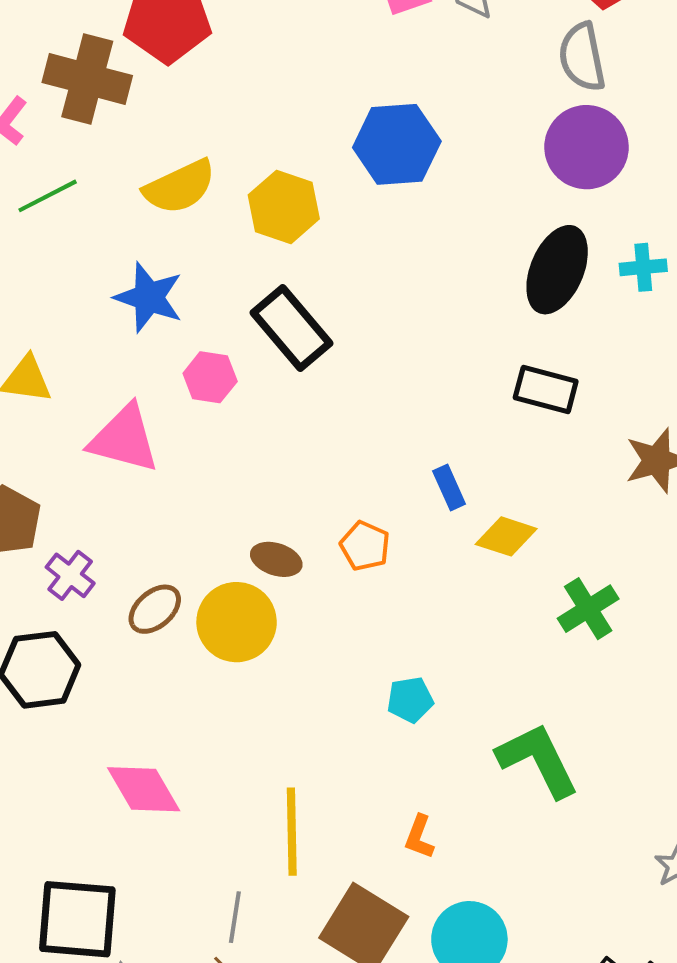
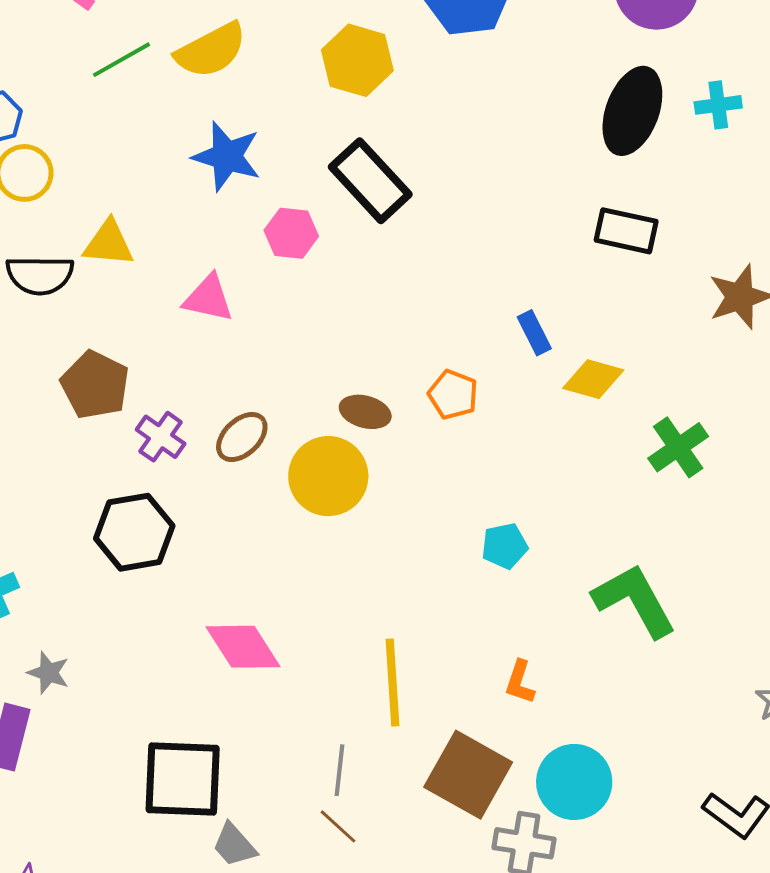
yellow semicircle: (180, 187) -> (211, 50), moved
pink triangle: (124, 439) -> (208, 298), size x0.7
brown ellipse: (155, 609) -> (242, 437), moved

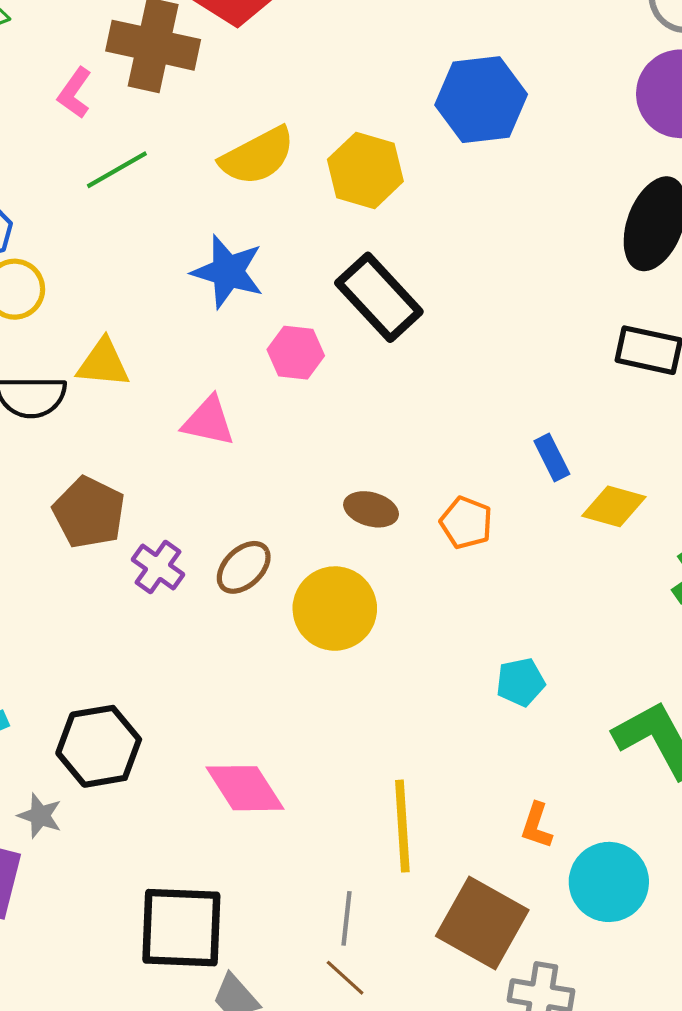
yellow semicircle: (211, 50) -> (257, 156), moved
brown ellipse: (365, 412) -> (371, 509), moved
black hexagon: (134, 532) -> (99, 746), moved
cyan circle: (574, 782) -> (609, 882), moved

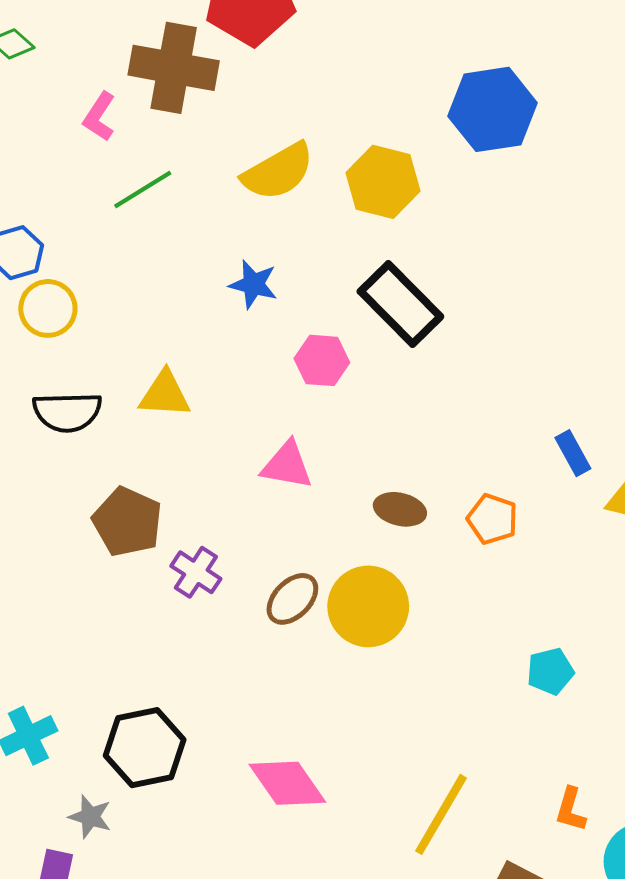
blue star: (228, 272) -> (253, 284), size x0.7
yellow triangle: (103, 363) -> (165, 394), moved
pink triangle: (208, 421) -> (287, 465), moved
brown ellipse: (244, 567) -> (292, 599), moved
yellow line: (402, 826) -> (441, 814), turned 36

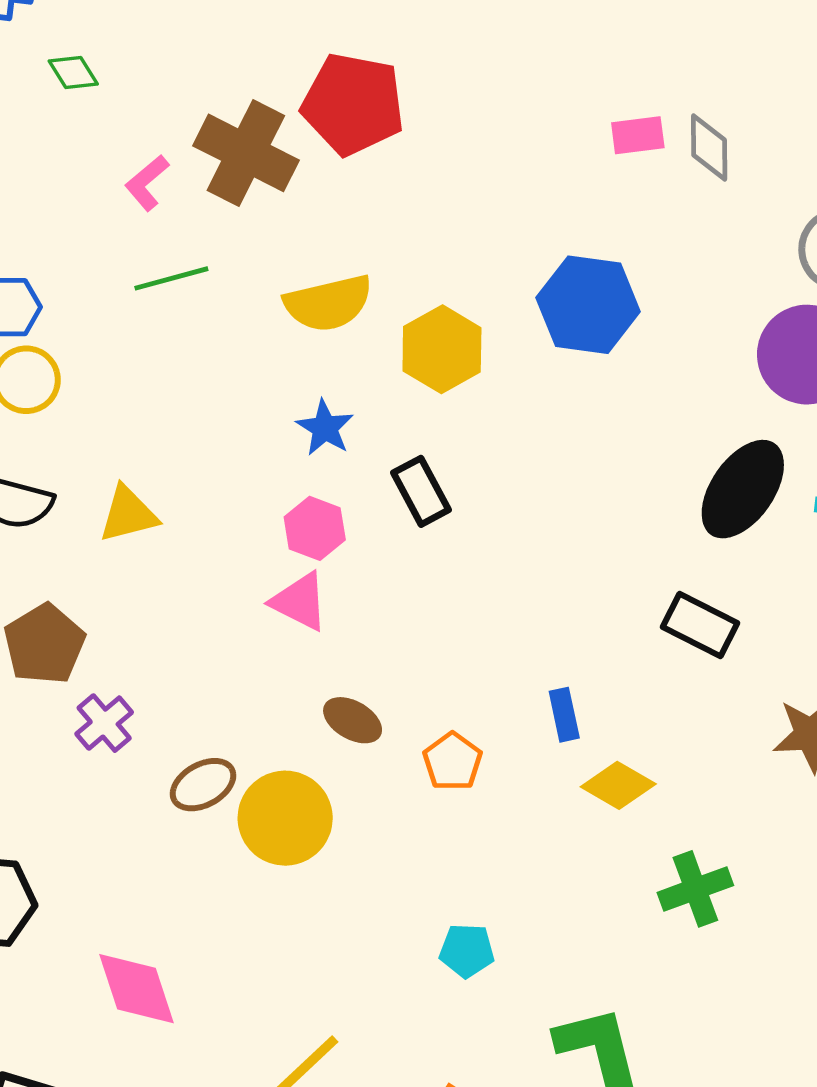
blue star: (253, 284) -> (325, 428), moved
black rectangle: (400, 304) -> (421, 491), size x0.7
yellow triangle: (165, 394) -> (128, 514), turned -34
pink triangle: (287, 465) -> (300, 602), moved

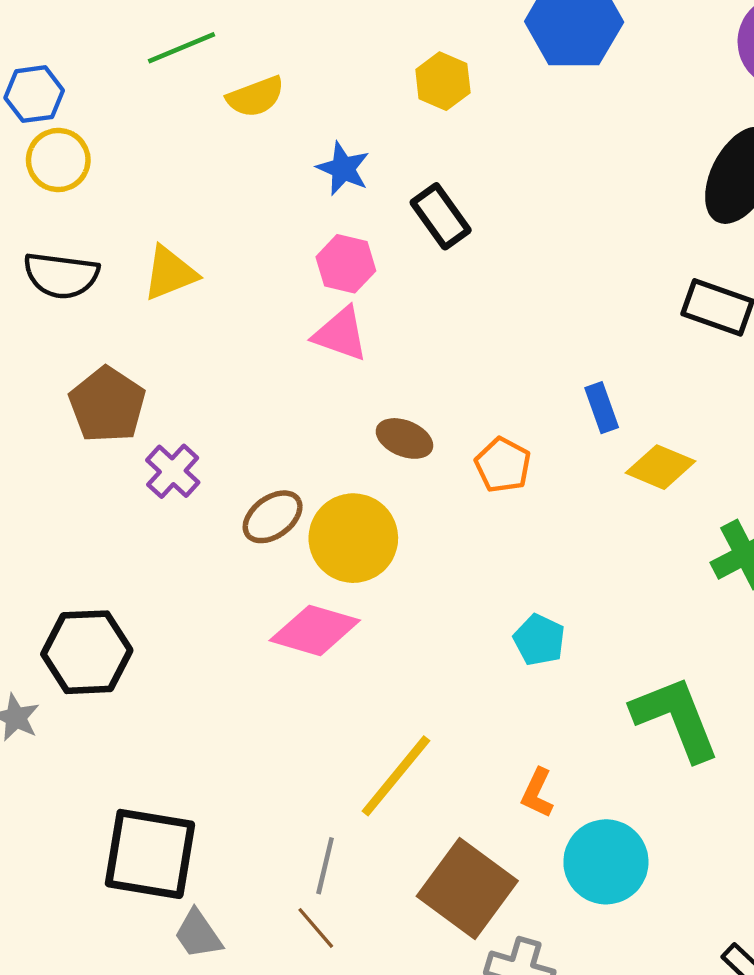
yellow semicircle: (328, 303) -> (256, 97), moved, size x0.7
yellow hexagon: (442, 349) -> (443, 81), size x0.7
cyan pentagon: (467, 951) -> (539, 640), turned 30
pink diamond: (136, 989) -> (315, 630), moved, turned -48

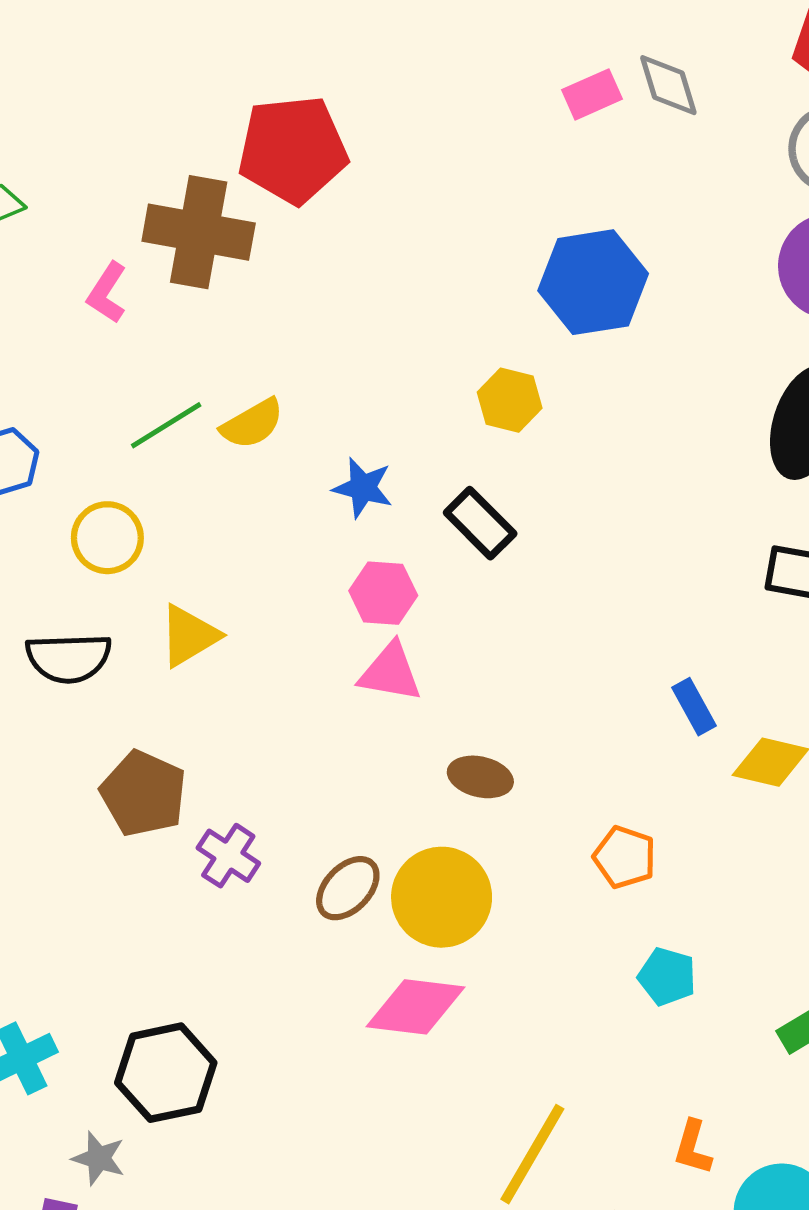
green line: (182, 48) -> (166, 425), moved
yellow hexagon: (443, 81) -> (510, 400), moved
yellow circle: (58, 160) -> (107, 538), moved
orange pentagon: (503, 465) -> (625, 857), moved

